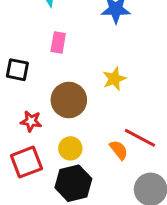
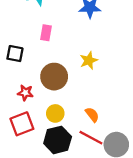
red line: (140, 138) -> (91, 138), moved

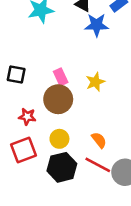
pink rectangle: (46, 33) -> (61, 77), moved, turned -35

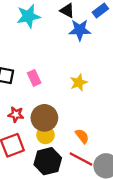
pink rectangle: (61, 77) -> (34, 78), moved
brown circle: (58, 99) -> (44, 118), moved

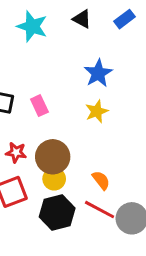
cyan star: (28, 16) -> (32, 26), turned 30
blue star: (80, 30) -> (98, 73), moved, turned -30

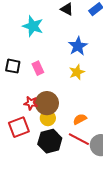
cyan star: (32, 26) -> (33, 26), moved
red star: (16, 152) -> (31, 103), moved
orange semicircle: (101, 180) -> (80, 119), turned -80

